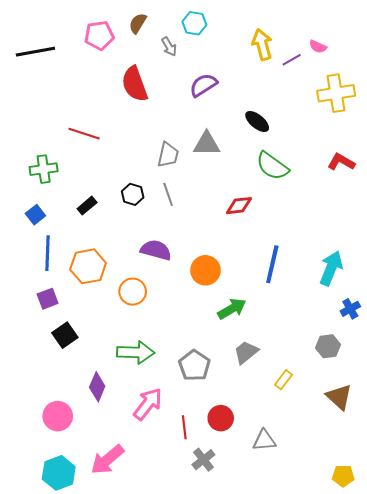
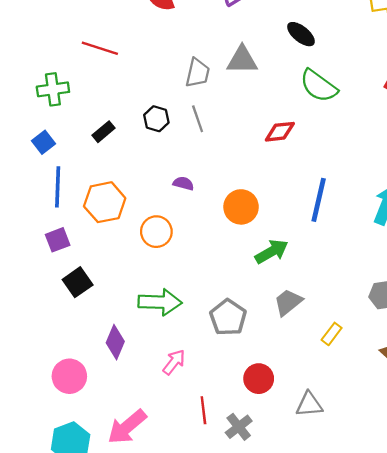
purple semicircle: (156, 250) -> (183, 183), size x0.6
pink arrow: (148, 404) -> (174, 362), size x0.7
red line: (184, 427) -> (203, 410), moved

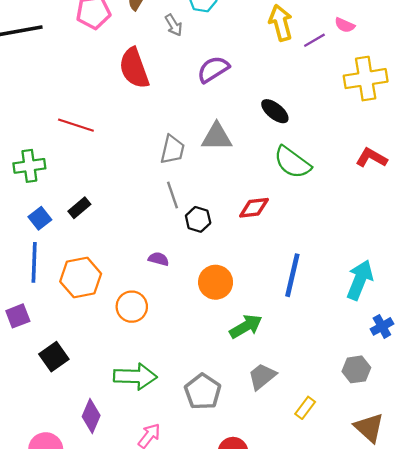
black hexagon: (156, 119) -> (198, 219), moved
blue square: (44, 142) -> (40, 218), moved
purple square: (58, 240) -> (18, 316), moved

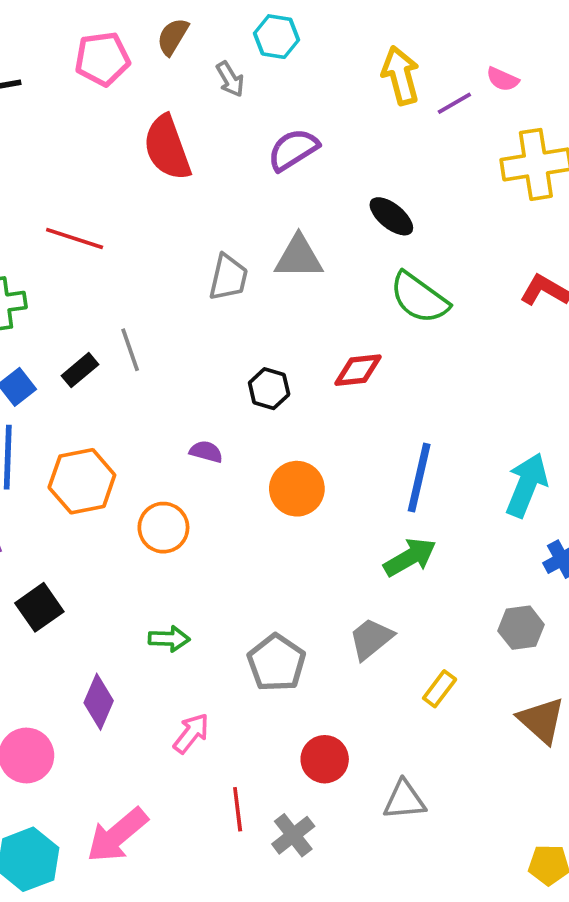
gray line: (172, 195) -> (130, 350), moved
green arrow: (246, 326) -> (410, 557), moved
green arrow: (135, 376) -> (169, 639), size x0.6

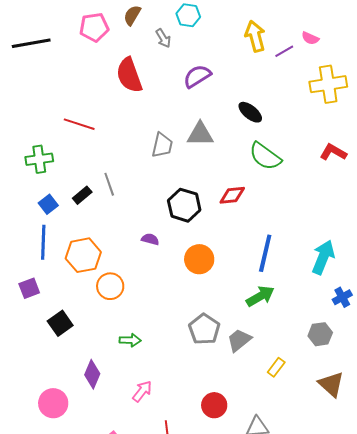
black hexagon: (269, 389) -> (184, 205), size x1.5
orange circle: (163, 528) -> (110, 286), moved
gray pentagon: (276, 663) -> (204, 329), moved

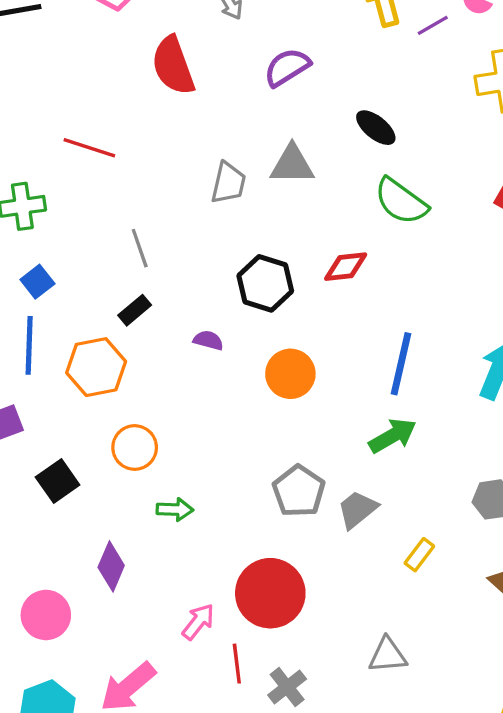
black rectangle: (82, 195) -> (135, 310), moved
orange circle: (110, 286) -> (135, 447), moved
pink arrow: (142, 391) -> (198, 622), moved
red circle: (214, 405) -> (270, 593), moved, size x1.6

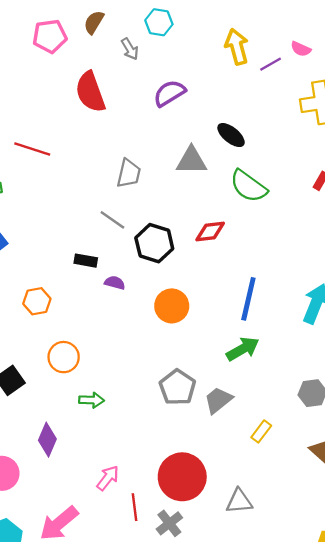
gray triangle: (292, 164) -> (191, 161), moved
gray line: (140, 248) -> (112, 220), moved, turned -36
black rectangle: (135, 310) -> (86, 261), moved, turned 50
orange hexagon: (96, 367) -> (37, 301), size x0.7
red circle: (270, 593) -> (182, 477), moved

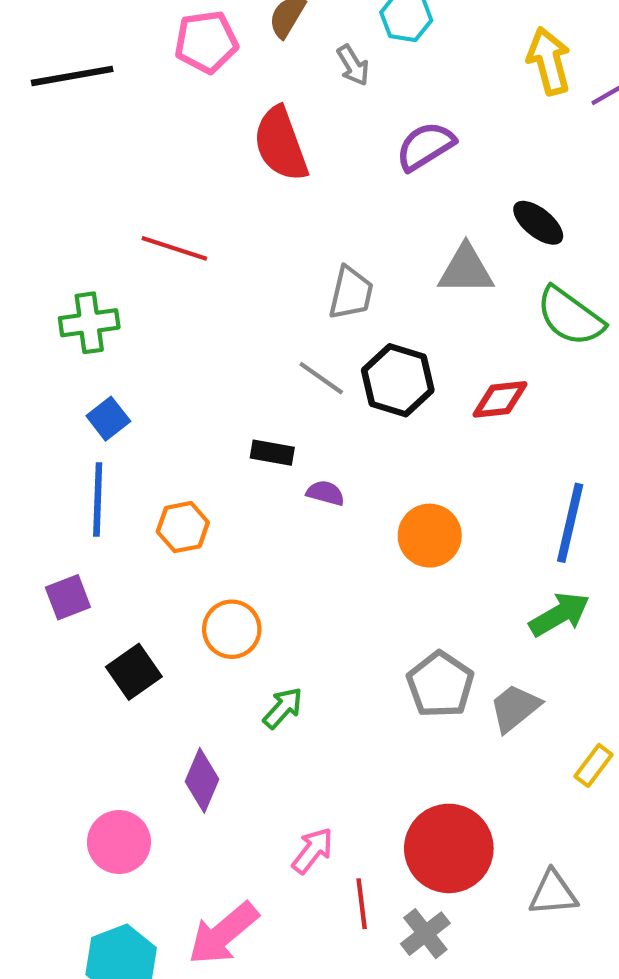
black hexagon: (154, 243) -> (398, 380), moved
green arrow: (92, 400) -> (283, 708), turned -50

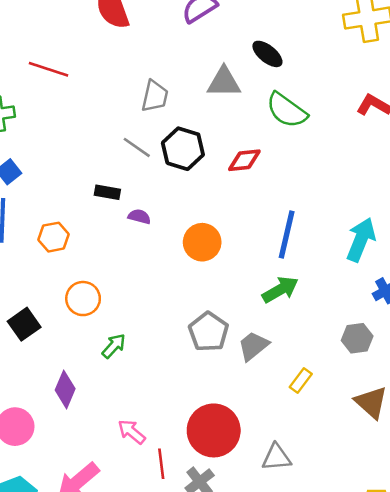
pink arrow: (313, 851) -> (132, 432), turned -88

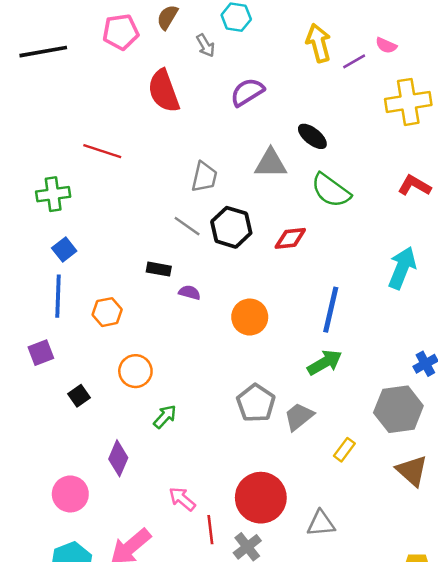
cyan arrow: (361, 240) -> (402, 268), moved
black square: (24, 324) -> (79, 396), size x0.7
gray hexagon: (357, 338) -> (398, 409), size x1.6

